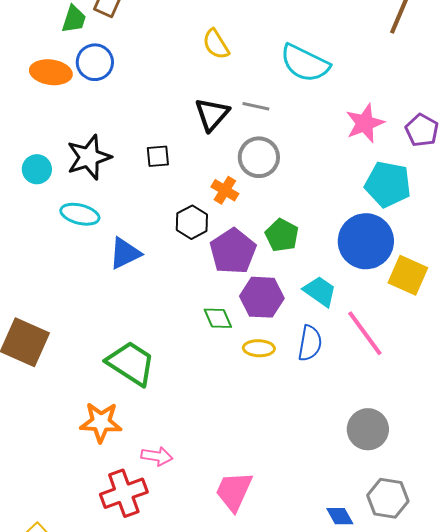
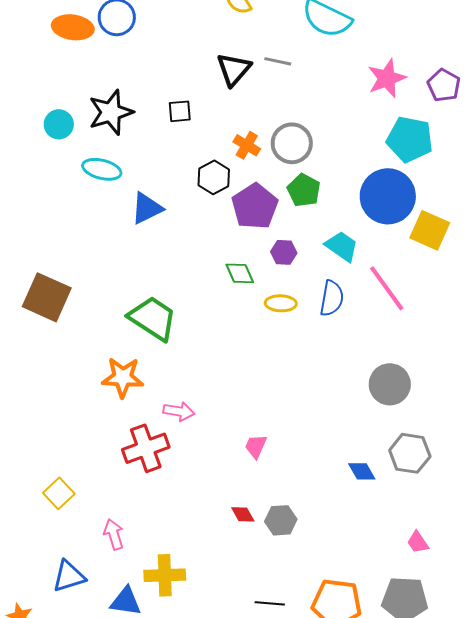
gray circle: (259, 157) -> (292, 143), moved
purple hexagon: (262, 297) -> (284, 252), size x0.6
pink trapezoid: (234, 491) -> (256, 446), size x0.6

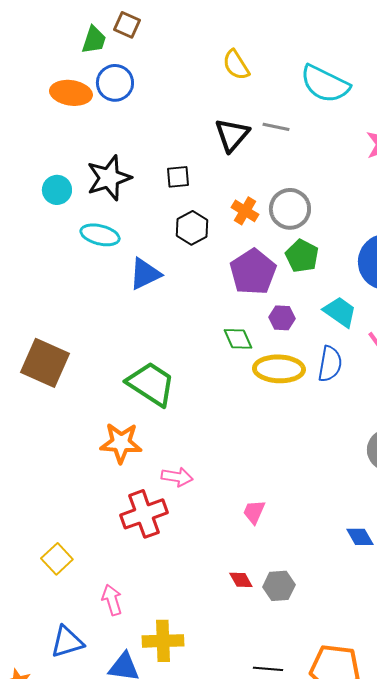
black hexagon: (214, 177) -> (192, 228), moved
yellow ellipse: (281, 303) -> (279, 369), size x1.6

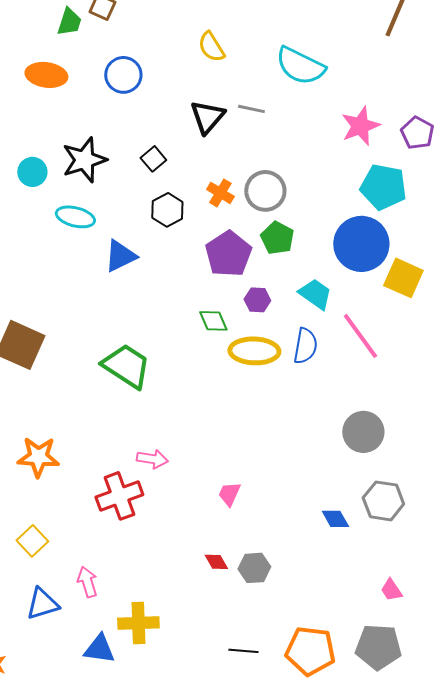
blue circle: (115, 83) -> (123, 75), moved
black square: (178, 177) -> (153, 159), turned -35
orange star: (121, 443) -> (38, 457), moved
blue triangle: (67, 642) -> (42, 604), moved

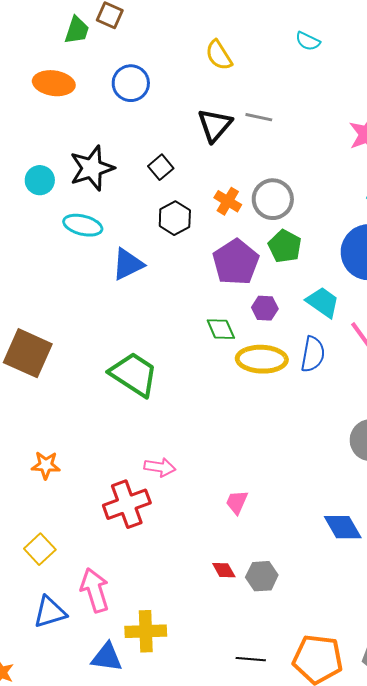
cyan semicircle: (300, 66) -> (308, 41), moved, size x0.5
orange star: (38, 457) -> (46, 465), size x0.7
blue diamond: (335, 519) -> (343, 527), size x1.4
pink arrow: (87, 582) -> (95, 590), size x1.4

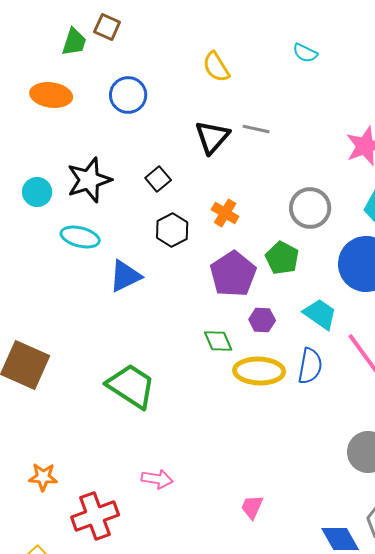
gray circle: (273, 199) -> (310, 208), moved
pink trapezoid: (237, 502) -> (252, 507), moved
red cross: (127, 504) -> (95, 516), moved

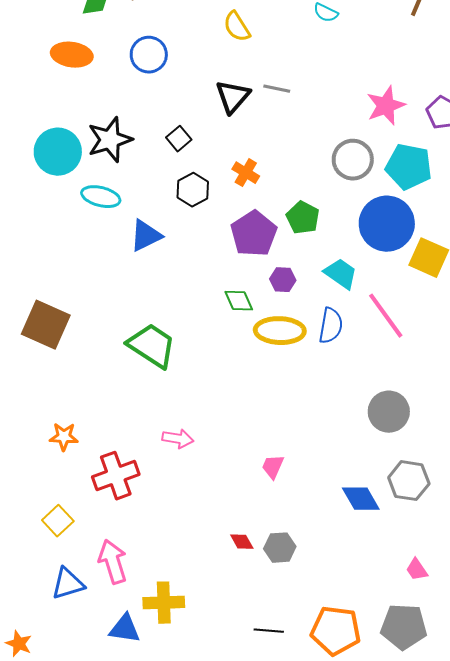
cyan circle: (37, 192) -> (58, 152), size x1.6
gray circle: (310, 208) -> (353, 160), moved

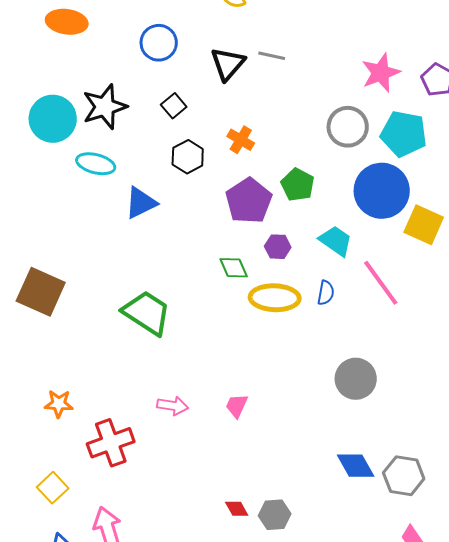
blue circle: (149, 55) -> (159, 43), moved
blue semicircle: (331, 326) -> (326, 293), size x0.7
gray circle: (389, 412) -> (356, 379), moved
pink trapezoid: (273, 467) -> (237, 406), moved
gray hexagon: (409, 481) -> (404, 476), moved

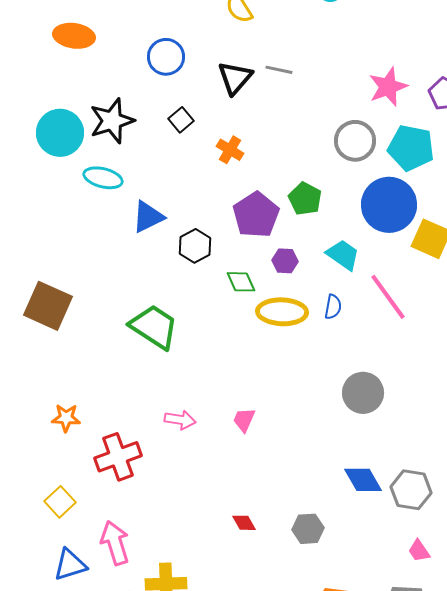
orange cross: (241, 140) -> (230, 150), moved
black hexagon: (188, 157) -> (195, 246), moved
gray hexagon: (275, 515) -> (308, 529), moved

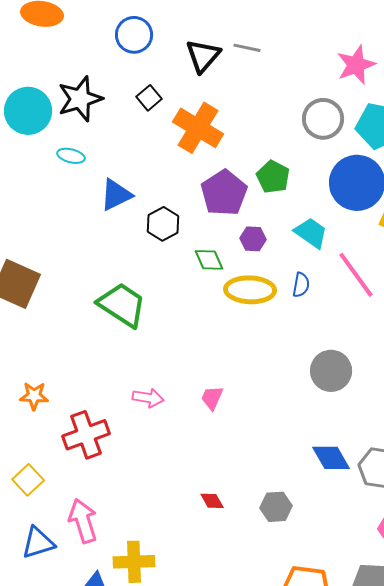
orange cross: (230, 150) -> (198, 128), size x1.8
cyan ellipse: (103, 178) -> (71, 156), size x0.7

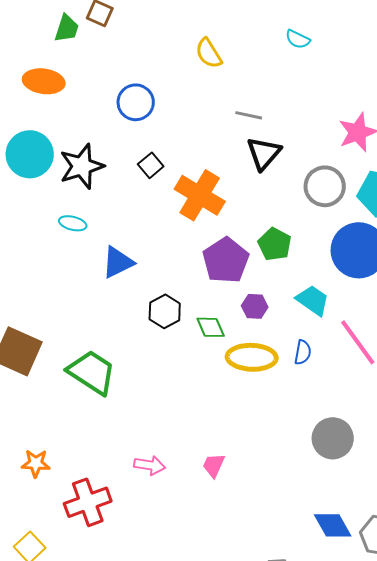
black triangle: (203, 56) -> (264, 153), moved
cyan circle: (28, 111) -> (30, 154), moved
black hexagon: (163, 224) -> (165, 311), moved
green trapezoid: (122, 305) -> (92, 372), moved

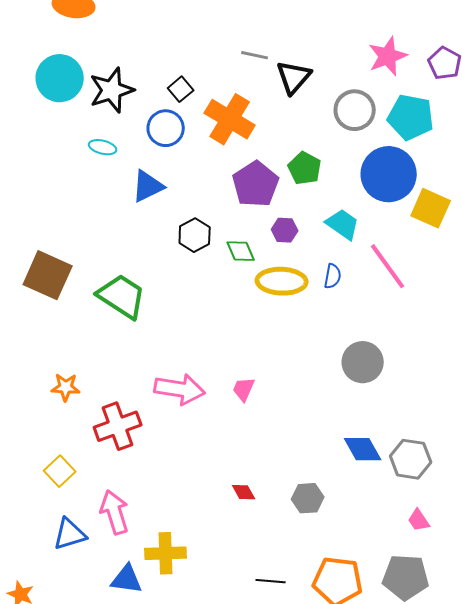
blue circle: (136, 102) -> (166, 128), moved
gray line: (249, 115) -> (255, 55), moved
pink arrow: (150, 465) -> (180, 389), size x1.6

